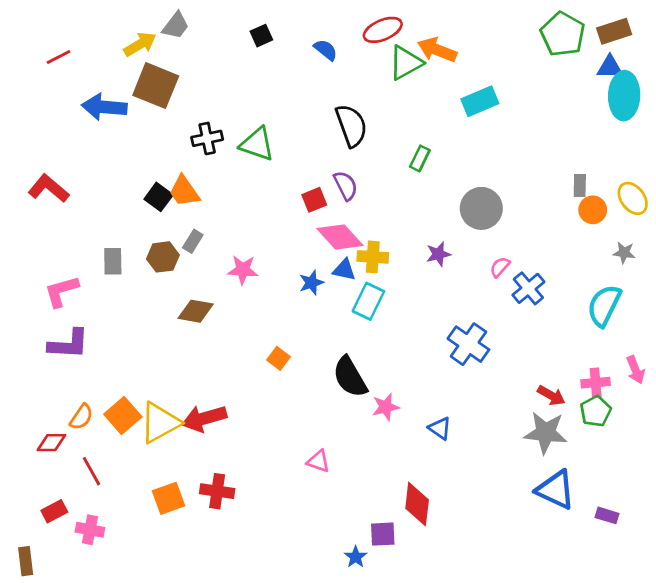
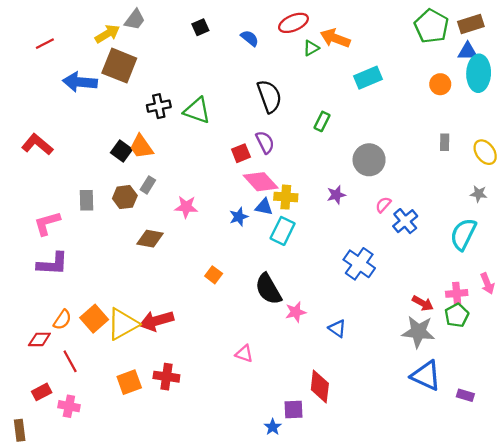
green triangle: (406, 63) -> (311, 48), size x0.6
orange circle: (593, 210) -> (440, 84), moved

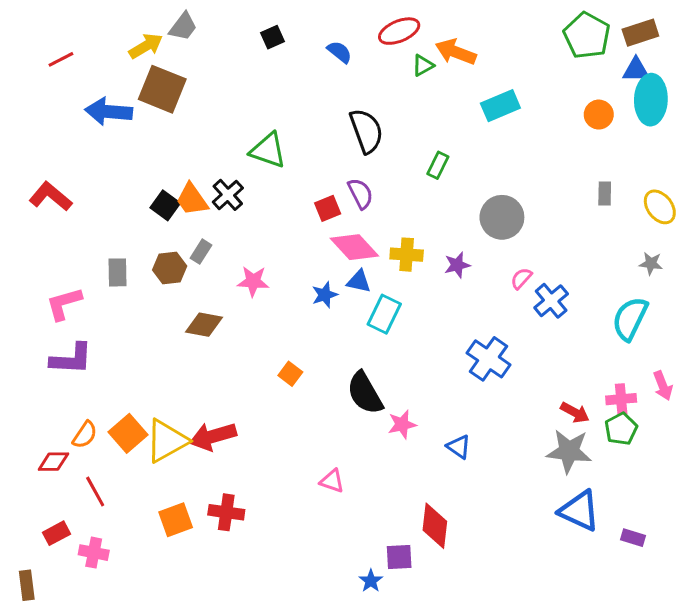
black cross: (159, 106) -> (228, 195), moved, turned -30
yellow cross: (286, 197) -> (407, 255), moved

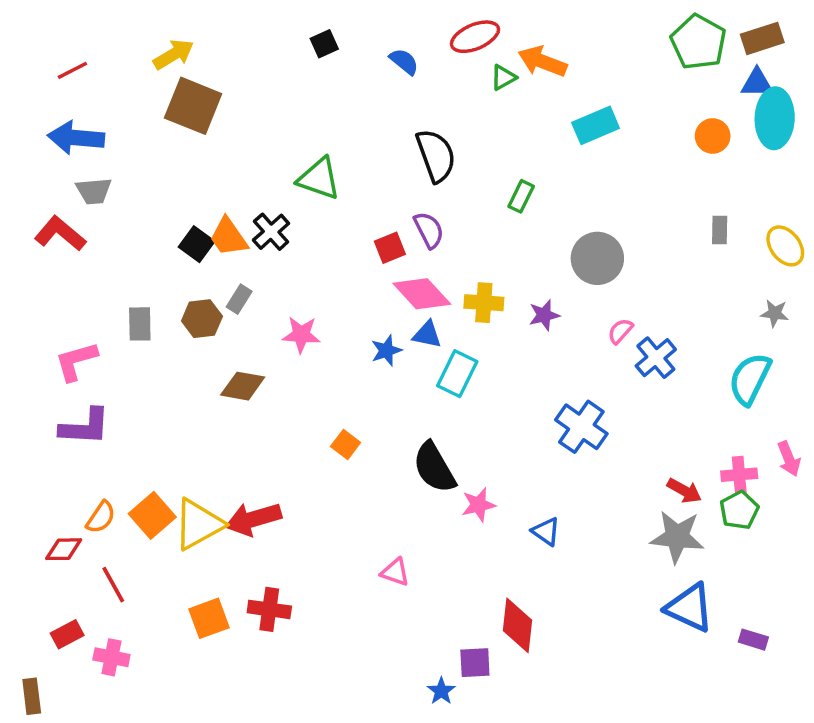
gray trapezoid: (183, 27) -> (94, 191), moved, turned 48
blue arrow: (109, 112) -> (76, 138), moved

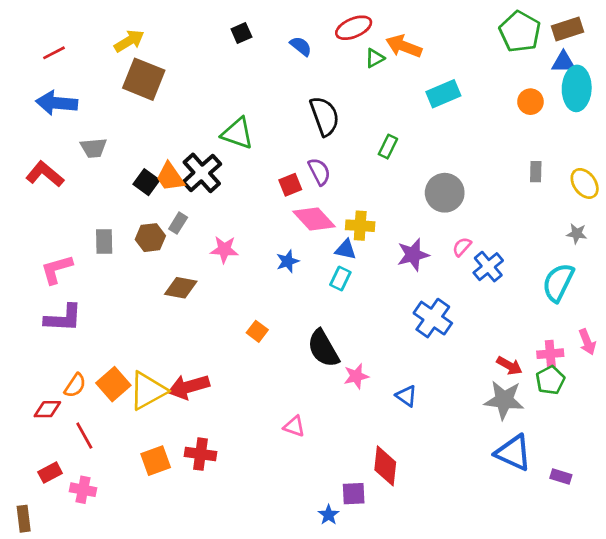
gray trapezoid: (94, 191) -> (94, 148), moved
black cross: (271, 232) -> (202, 173), size x1.4
purple star: (544, 315) -> (413, 255), moved, size x1.4
blue triangle: (427, 335) -> (346, 249), moved
cyan rectangle: (457, 374) -> (340, 279), size x0.7

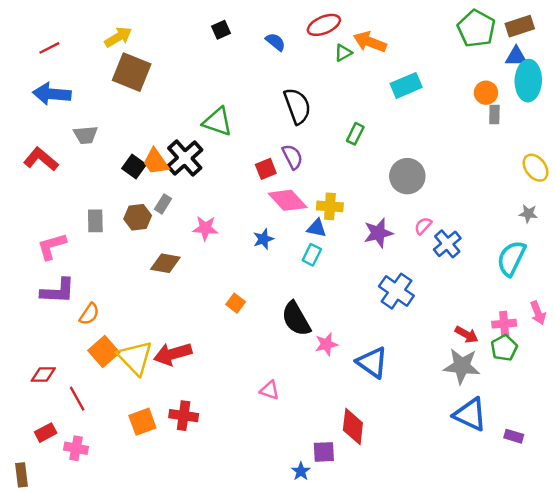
gray rectangle: (536, 172) -> (494, 114), moved
orange semicircle: (75, 385) -> (89, 314), moved
yellow triangle: (148, 391) -> (135, 358), turned -45
blue triangle: (406, 396) -> (372, 362), size x1.6

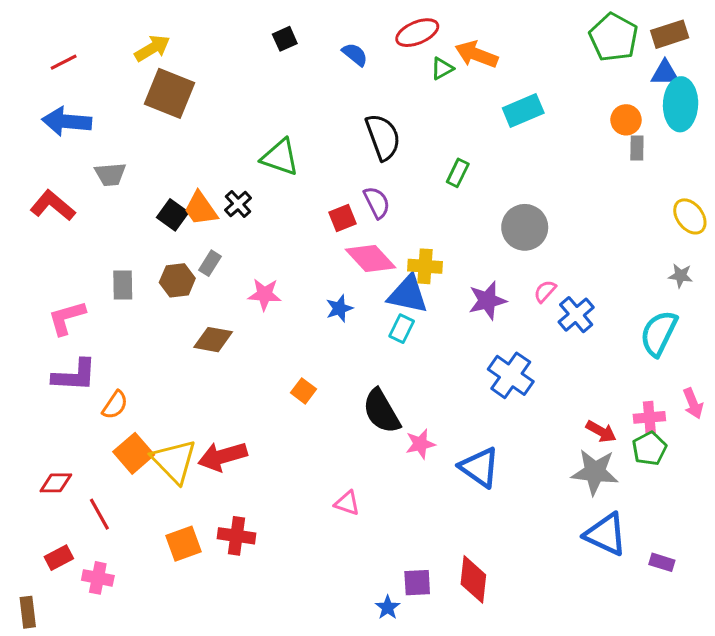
black cross: (185, 158) -> (238, 204), size x0.6
blue triangle: (317, 228) -> (408, 294), size x1.6
red diamond: (353, 426) -> (473, 579), moved

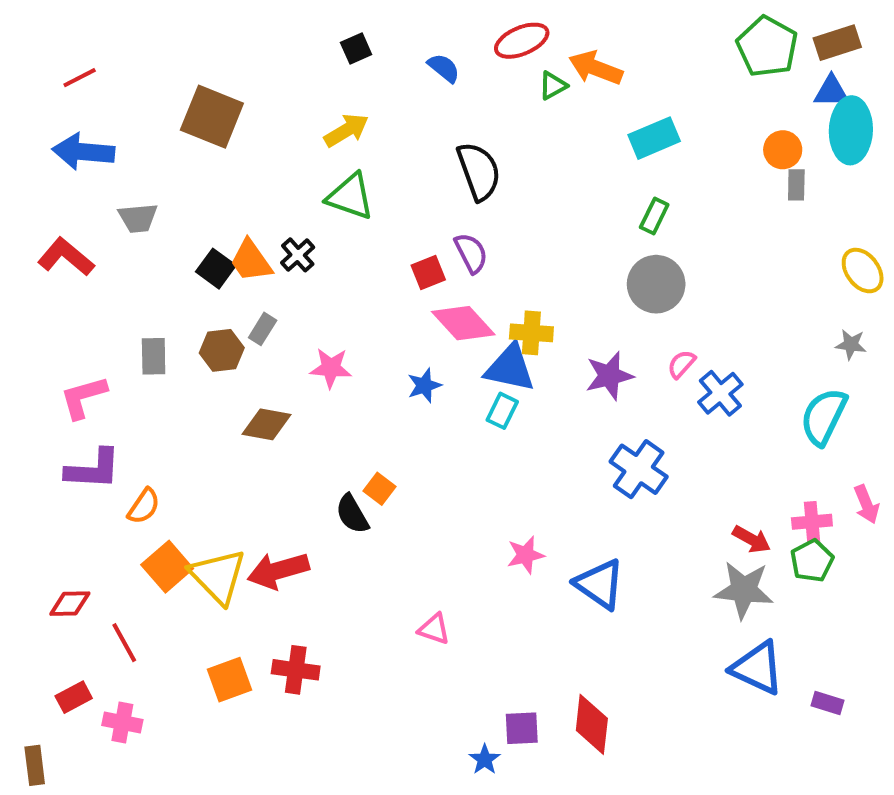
yellow arrow: (152, 48) -> (346, 130), moved
green rectangle: (458, 173) -> (654, 216), moved
black semicircle: (381, 411) -> (352, 514), moved, size x0.7

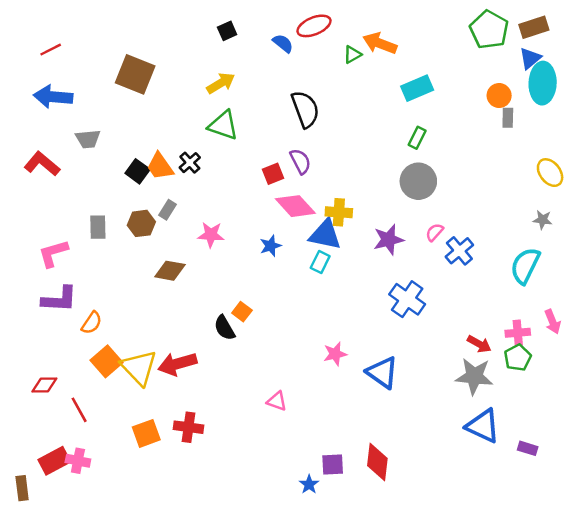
red ellipse: (522, 41) -> (314, 26), moved
blue triangle: (831, 91) -> (530, 58), turned -40
red rectangle: (74, 697) -> (54, 461), moved, size x1.4

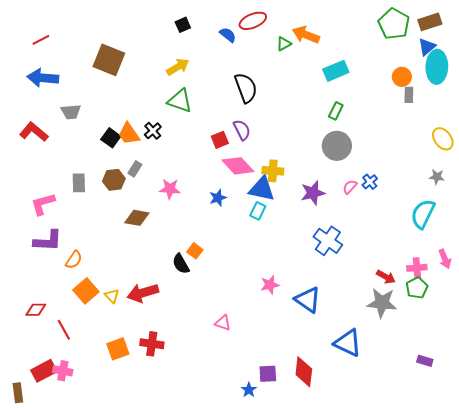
blue cross: (459, 251) -> (370, 182), moved, size x0.7
yellow triangle: (139, 368) -> (112, 296), size x0.5
blue triangle: (483, 426) -> (348, 343), moved

